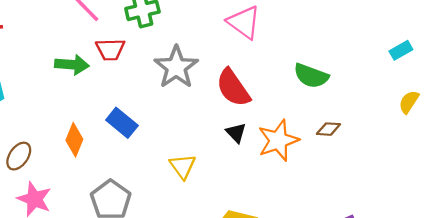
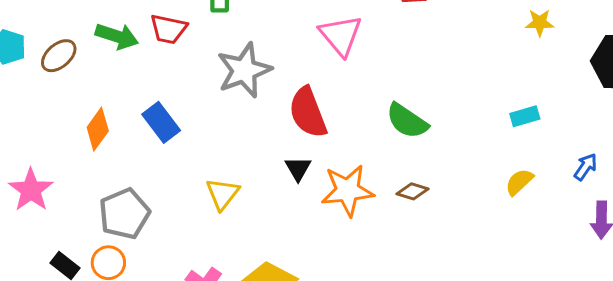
brown ellipse: (19, 156) -> (59, 56), moved

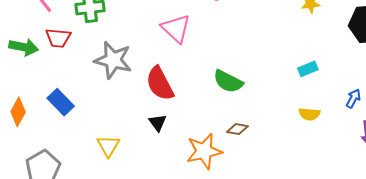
gray star: (244, 70) -> (113, 60), turned -30
yellow semicircle: (519, 182) -> (309, 114), turned -125
orange star: (348, 190) -> (204, 151), moved

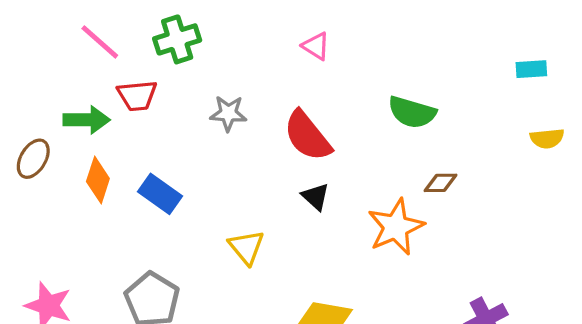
pink triangle: (176, 28) -> (316, 46), size x0.6
gray star: (113, 60) -> (228, 113), size x0.6
cyan rectangle: (308, 69) -> (531, 69), turned 30
orange diamond: (18, 112) -> (98, 180), moved

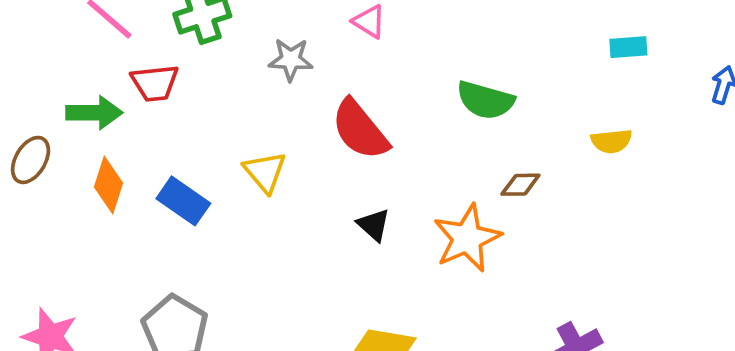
gray star: (228, 113) -> (291, 60), moved
yellow semicircle: (547, 138) -> (611, 141), moved
black triangle: (316, 197) -> (374, 225), moved
yellow triangle: (246, 247) -> (265, 172), moved

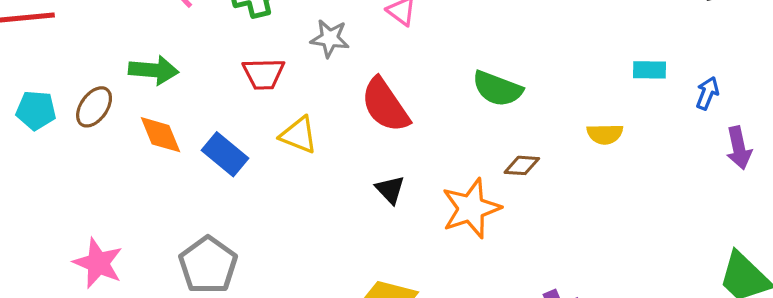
cyan rectangle: (628, 47) -> (649, 70), moved
red trapezoid: (155, 83) -> (264, 74), moved
yellow triangle: (265, 172) -> (299, 135), turned -33
orange diamond: (109, 185) -> (161, 135), turned -45

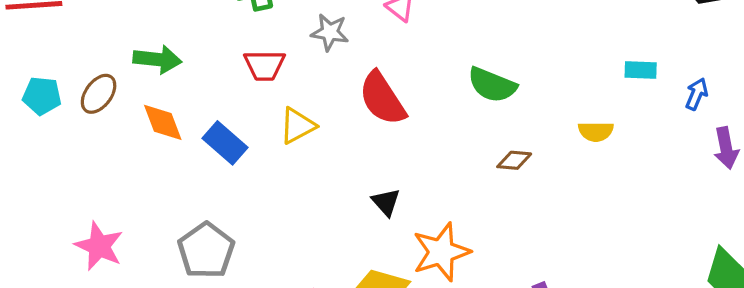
yellow triangle: (299, 135) -> (297, 126), turned -51
black triangle: (390, 190) -> (386, 202), moved
orange star: (471, 208) -> (441, 252), moved

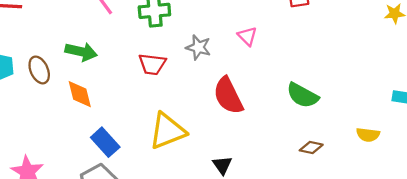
brown ellipse: (99, 94) -> (39, 70), turned -68
yellow triangle: (297, 126) -> (167, 131), moved, size x1.5
blue rectangle: (225, 143) -> (105, 142), moved

